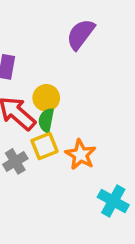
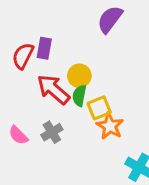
yellow square: (45, 146) -> (99, 108), moved

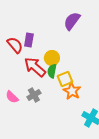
red semicircle: (23, 56) -> (15, 45), turned 114

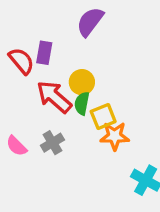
purple semicircle: (72, 21) -> (90, 22), moved
orange star: (72, 91) -> (115, 136), turned -30

